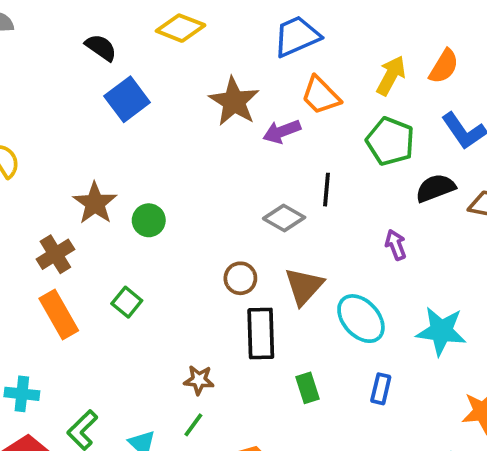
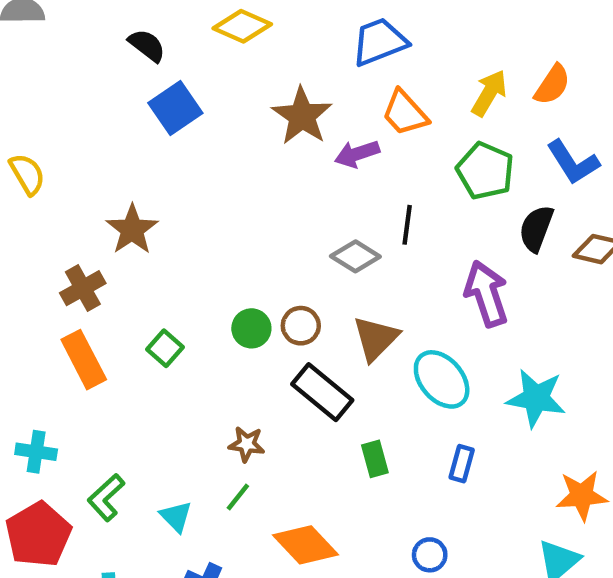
black semicircle: (435, 188) -> (536, 229), turned -51
green circle: (149, 220) -> (251, 328), moved
purple arrow: (396, 245) -> (486, 294), size x1.8
black rectangle: (261, 334) -> (322, 392), turned -51

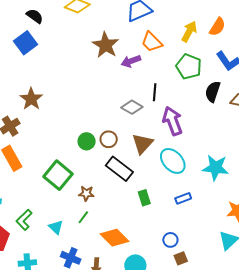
blue square: (175, 108) -> (26, 43), moved
purple arrow: (486, 294) -> (172, 121), moved
green square: (165, 348) -> (58, 175), moved, size x1.8
blue rectangle: (462, 464) -> (183, 198), turned 56

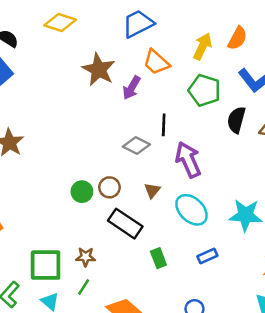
purple arrow: (131, 61) -> (132, 88), turned -36
brown triangle: (142, 144) -> (152, 190), size x0.6
green square: (58, 175) -> (46, 265), moved, turned -36

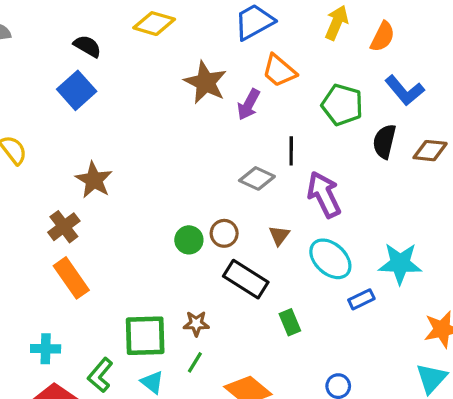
yellow arrow: (202, 46) -> (337, 23), moved
blue rectangle: (207, 256) -> (361, 299), moved

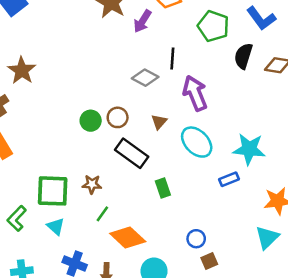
blue rectangle: (361, 299) -> (229, 179), moved
green line: (195, 362) -> (102, 214), moved

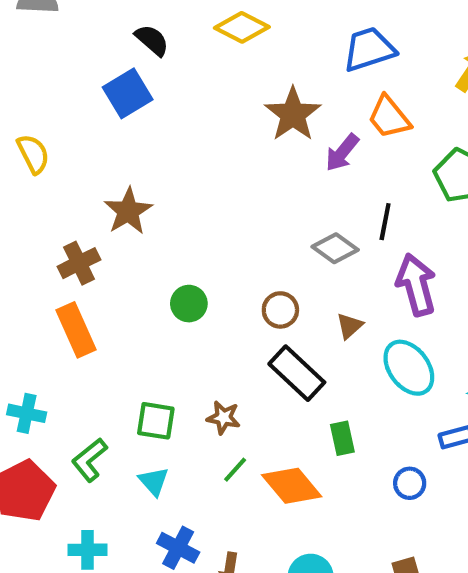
green circle: (91, 121) -> (189, 304), moved
green square: (53, 191) -> (156, 421), size x0.7
orange diamond: (128, 238) -> (292, 486), moved
blue circle: (196, 239) -> (410, 483), moved

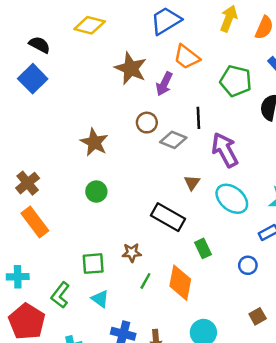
brown star: (128, 211) -> (94, 142), moved
brown circle: (280, 310) -> (147, 123), moved
orange diamond: (292, 486) -> (180, 283), turned 64

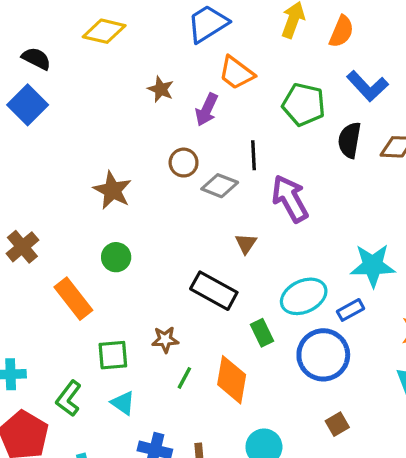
brown star: (131, 68) -> (161, 89), size x0.6
cyan ellipse: (232, 199) -> (304, 296), moved, turned -64
orange rectangle: (35, 222) -> (73, 299), moved
blue circle: (248, 265) -> (323, 355), size x2.0

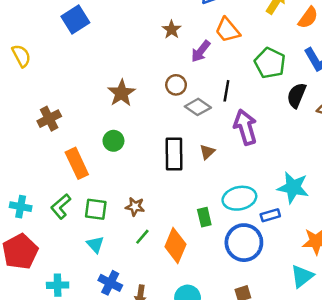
black rectangle: (214, 291) -> (174, 154), moved, turned 48
green L-shape: (69, 398) -> (61, 206), moved

